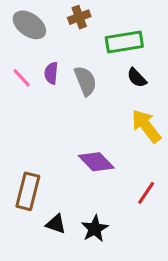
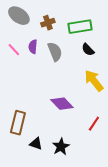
brown cross: (79, 17) -> (48, 23), moved

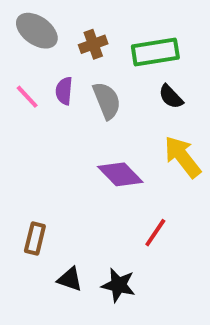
purple diamond: (62, 104) -> (120, 174), moved
brown rectangle: (18, 123) -> (35, 238), size x0.7
red line: (94, 124) -> (155, 233), moved
black star: (61, 147) -> (118, 285), turned -30

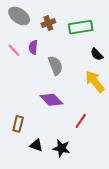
black semicircle: (171, 97) -> (97, 54), moved
gray semicircle: (107, 101) -> (55, 65), moved
purple diamond: (120, 174) -> (51, 100), moved

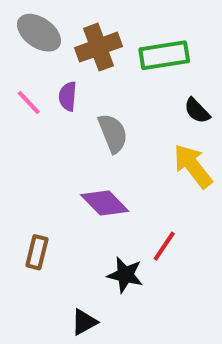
brown cross: (48, 23) -> (99, 47), size x1.5
black triangle: (36, 145) -> (84, 322), moved, turned -48
black star: (61, 148) -> (125, 275), moved

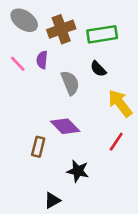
black semicircle: (197, 111) -> (98, 69), moved
red line: (164, 246) -> (116, 142), moved
brown rectangle: (37, 252) -> (38, 147), moved

